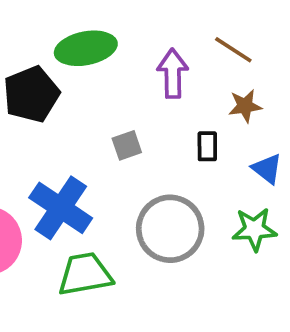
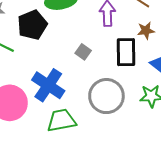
gray square: (127, 145) -> (83, 52), turned -35
black rectangle: (207, 146) -> (126, 52), size x1.8

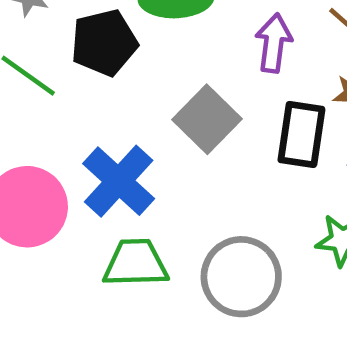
gray square: (83, 52) -> (207, 119), size x1.8
gray circle: (106, 96) -> (241, 277), moved

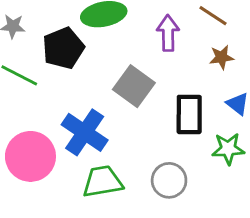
black rectangle: (301, 135) -> (189, 114), moved
gray circle: (241, 277) -> (169, 180), size x0.7

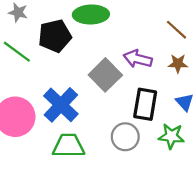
purple arrow: (168, 33) -> (138, 59), moved, turned -84
gray circle: (169, 180) -> (125, 137), moved

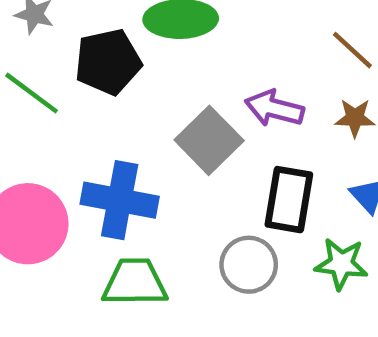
blue cross: (61, 105) -> (120, 200), turned -33

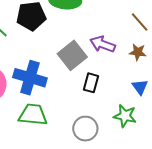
black rectangle: (289, 200) -> (91, 83), moved, size x0.7
gray circle: (249, 265) -> (85, 129), moved

